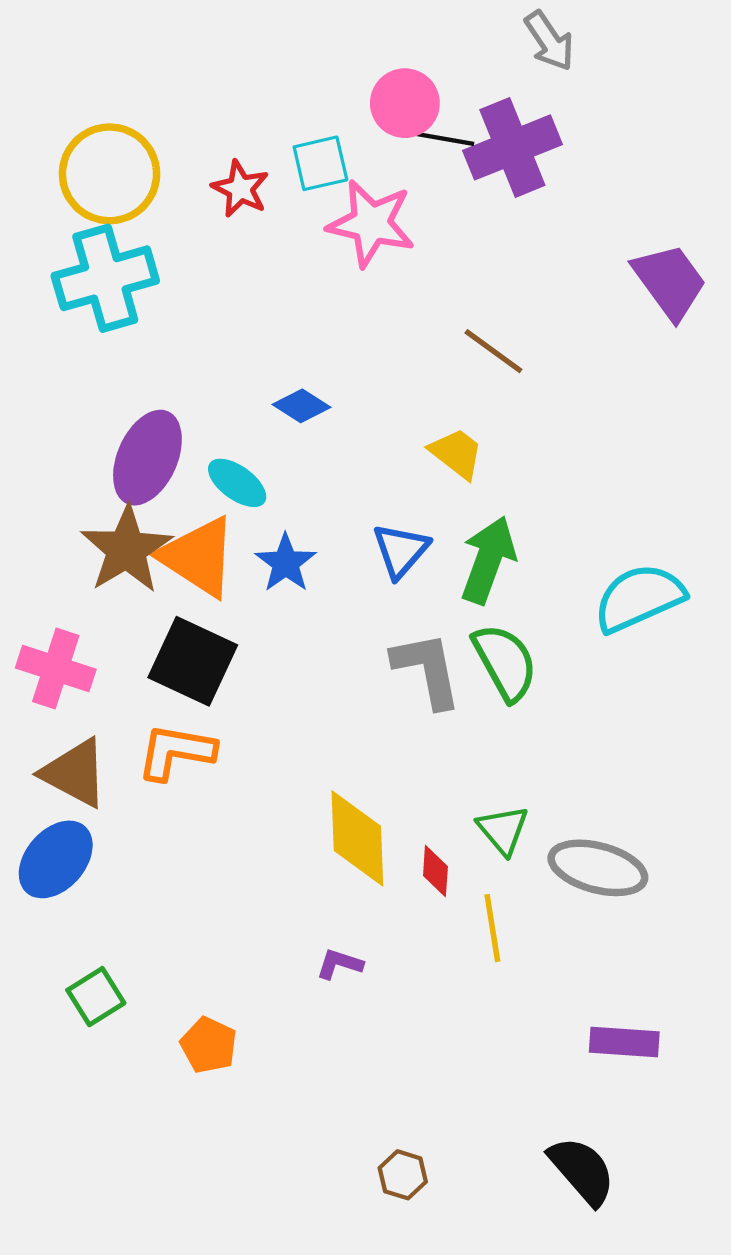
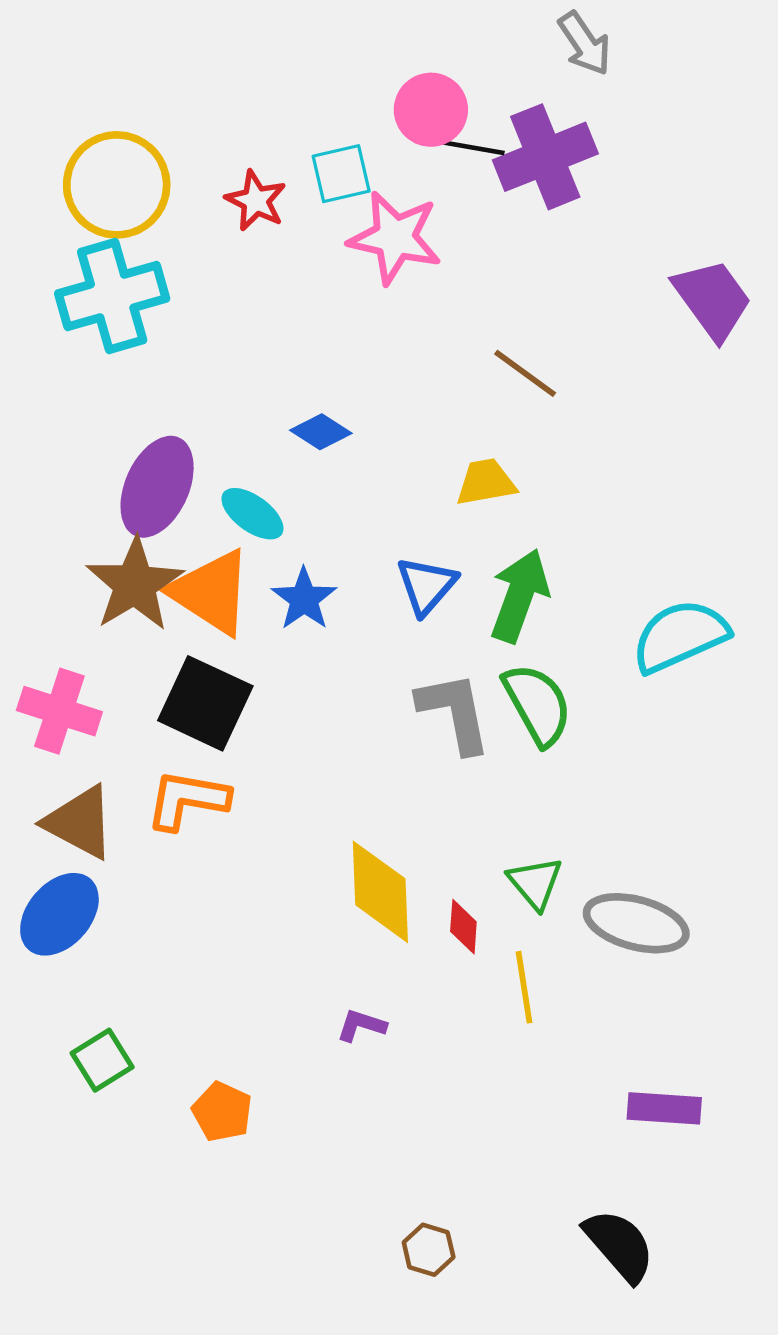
yellow trapezoid: (457, 453) -> (486, 482), turned -48

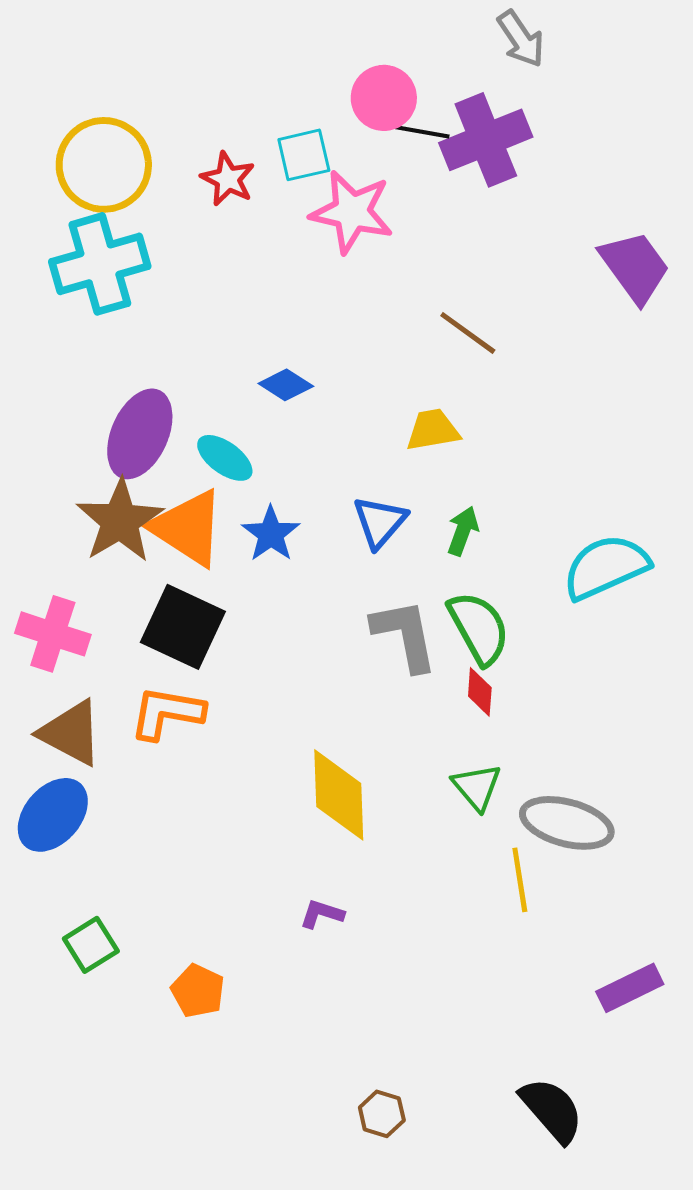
green arrow: (520, 596) -> (463, 531), size x0.6
red diamond: (463, 927) -> (480, 692), moved
yellow line: (524, 987) -> (520, 880), moved
purple rectangle: (664, 1108) -> (630, 988), moved, turned -30

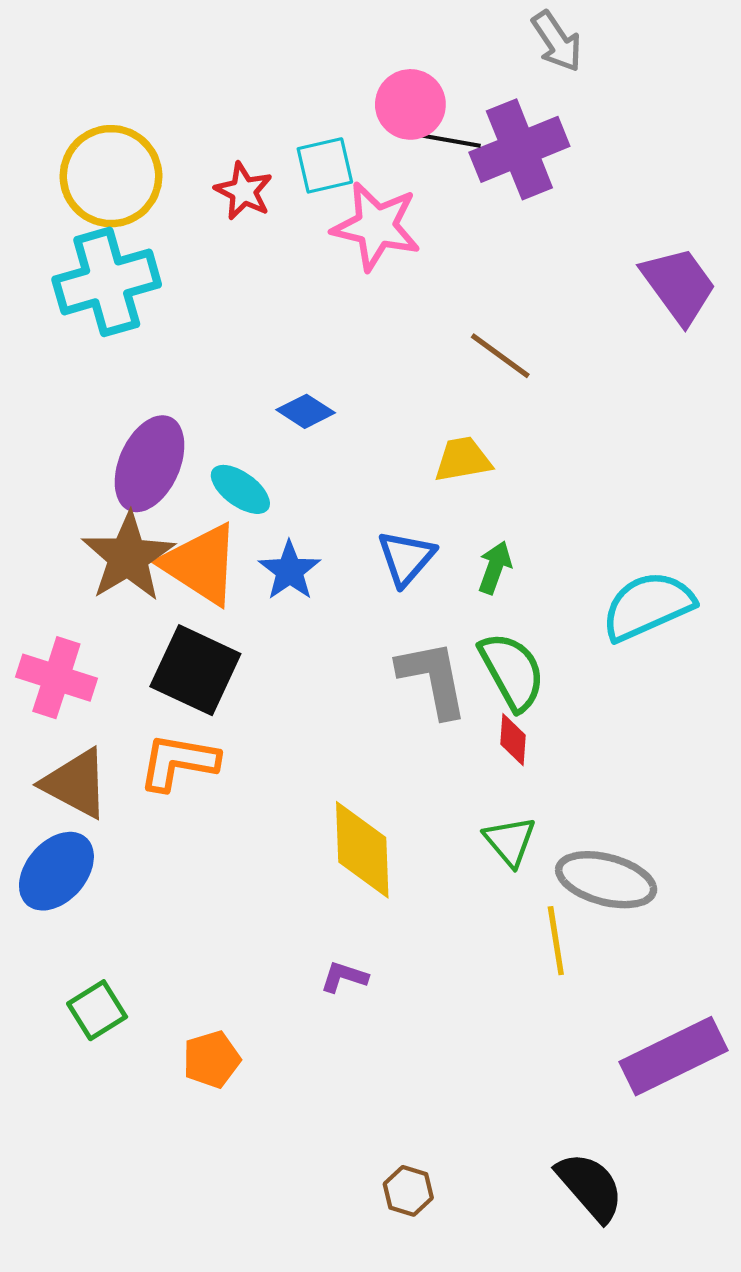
purple rectangle: (630, 988) -> (673, 1056), size x1.5
orange pentagon: (198, 991) -> (212, 1059), turned 30

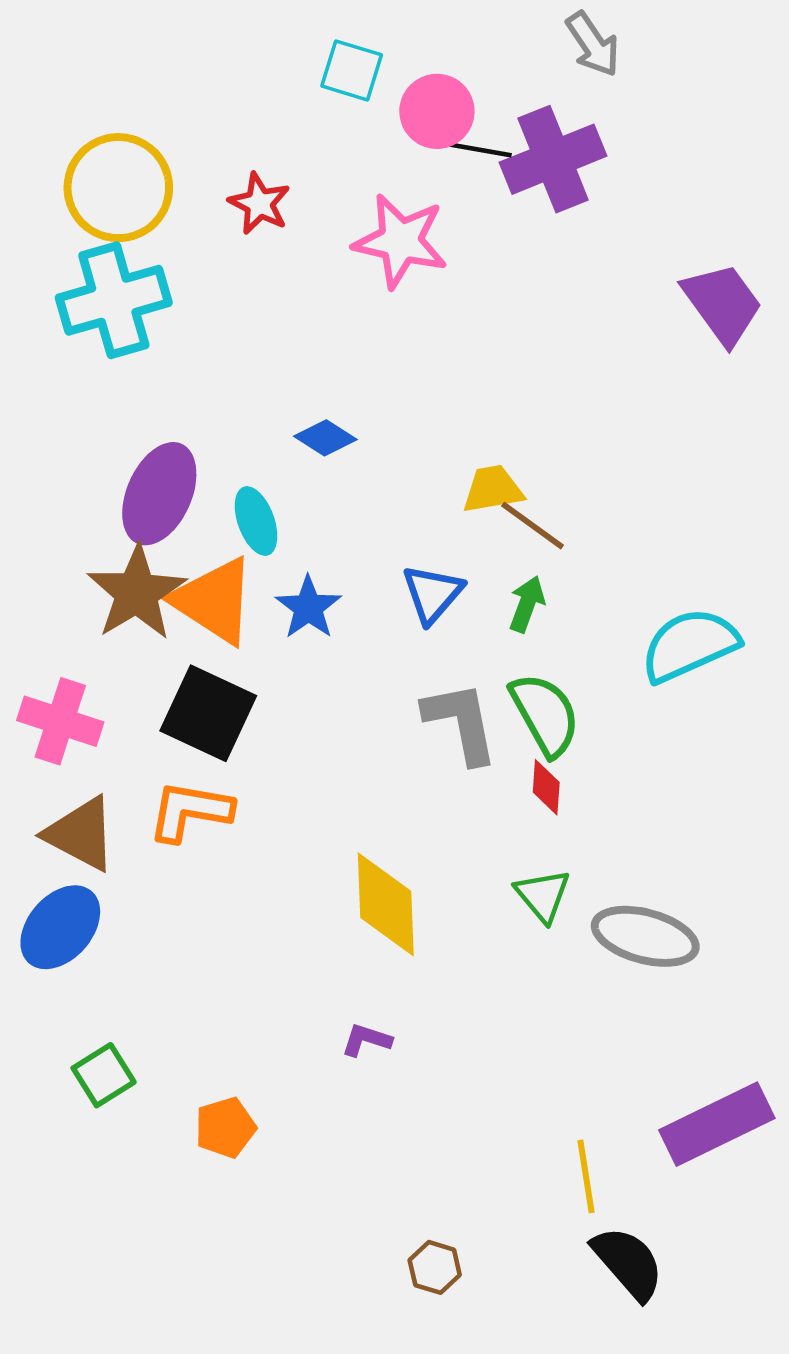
cyan square: (325, 165) -> (352, 70), moved, turned 30
brown line: (500, 356) -> (533, 526), moved
cyan ellipse: (240, 489) -> (256, 521), turned 34
yellow line: (556, 941) -> (586, 1176), moved

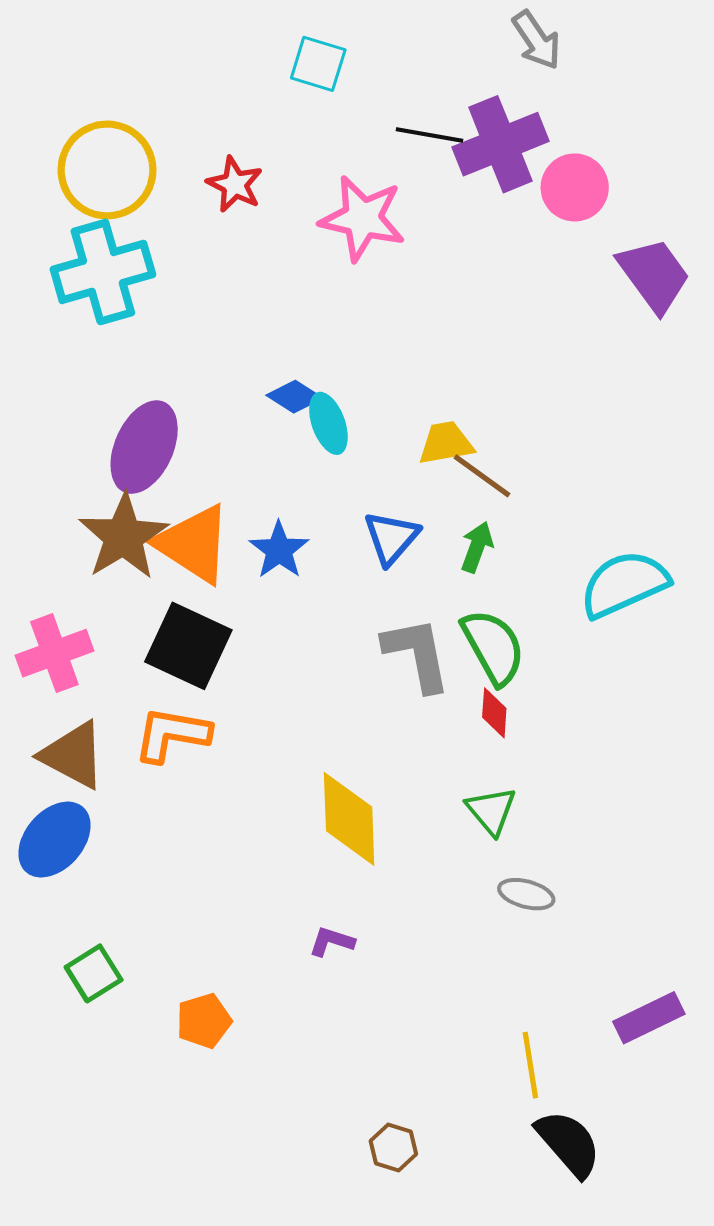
pink circle: (437, 111) -> (575, 187), moved
cyan ellipse: (256, 521) -> (328, 423), moved
pink cross: (60, 721) -> (54, 653), turned -38
gray ellipse: (645, 936) -> (526, 894), moved, size x0.6
purple rectangle: (717, 1124) -> (649, 1018), size x0.7

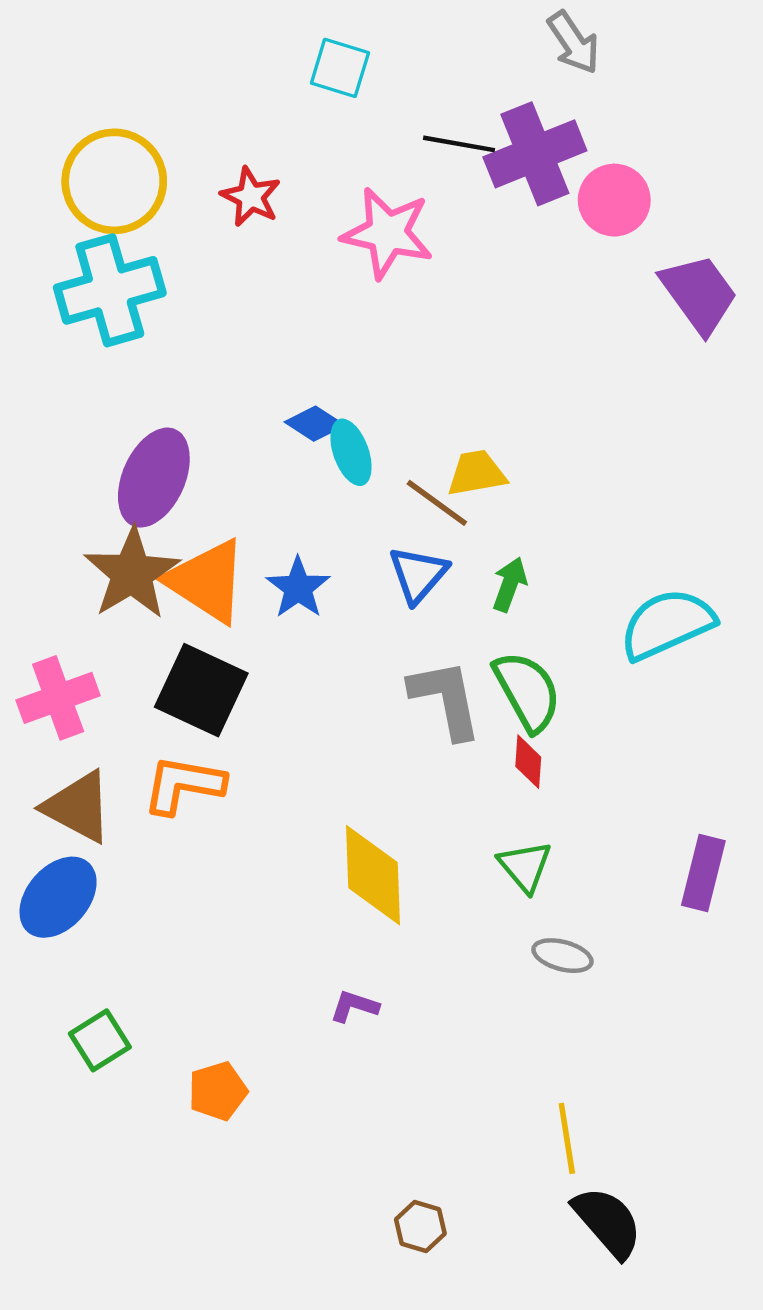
brown line: (482, 476) -> (437, 503), moved
purple rectangle: (649, 1018) -> (703, 873), moved, turned -50

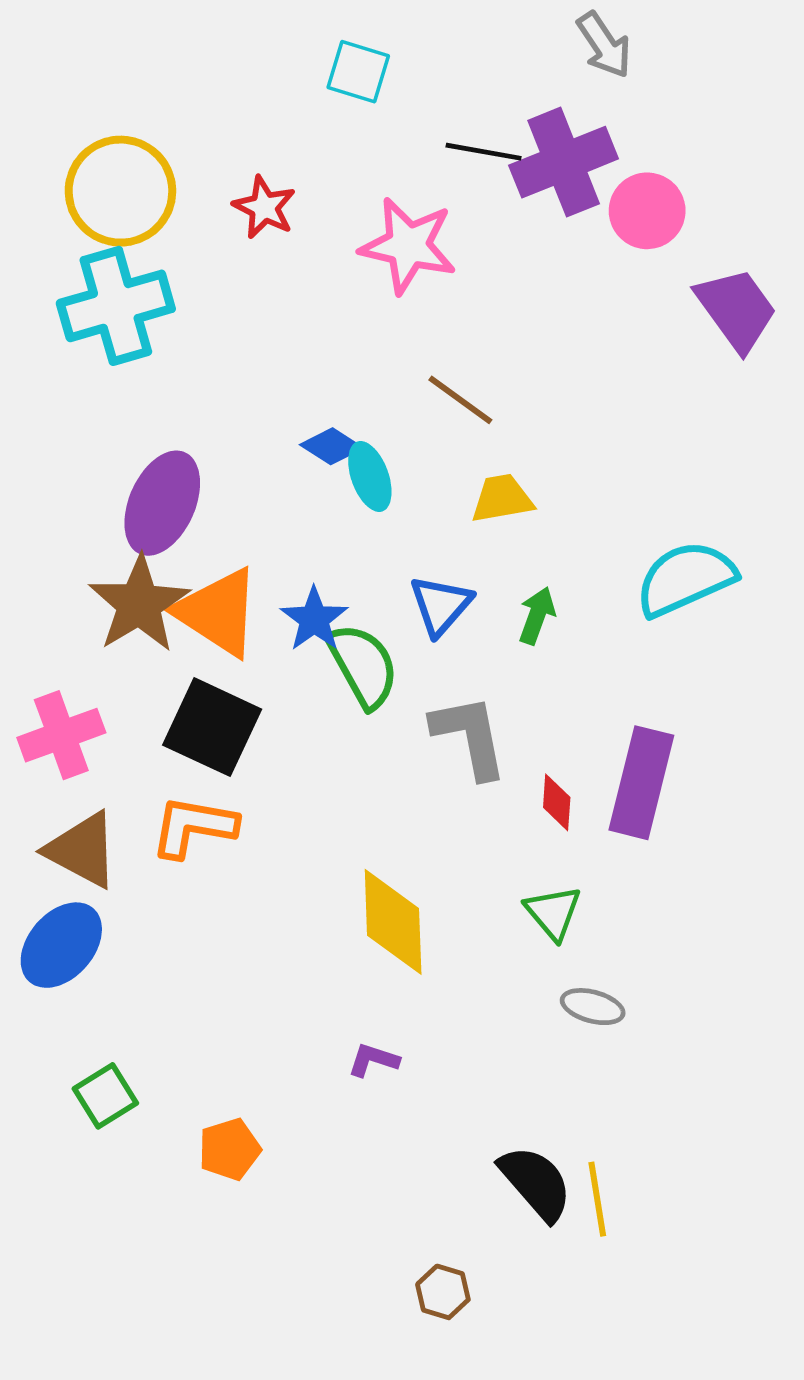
brown line: (437, 503) -> (460, 400), moved
cyan semicircle: (667, 624) -> (685, 579), moved
green semicircle: (527, 691) -> (363, 666), moved
purple rectangle: (703, 873) -> (641, 783), moved, size x1.4
black semicircle: (608, 1222) -> (536, 1183), moved

